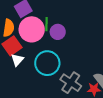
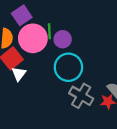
cyan circle: (47, 63) -> (68, 67), moved

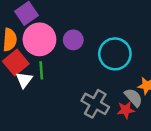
green line: (49, 31) -> (41, 70), moved
cyan circle: (68, 67) -> (115, 54), moved

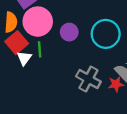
purple circle: (73, 40) -> (69, 32), moved

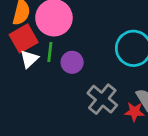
purple circle: (69, 32) -> (72, 62), moved

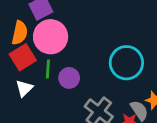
white triangle: (29, 59) -> (24, 88), moved

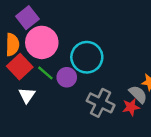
cyan circle: (126, 63) -> (87, 57), moved
green line: (48, 69) -> (45, 73), turned -42

